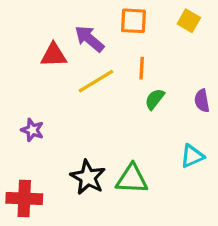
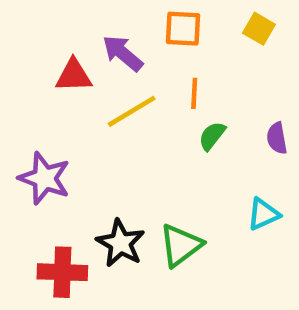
purple star: (32, 130) -> (44, 178), size x1.6
green triangle: (132, 179) -> (181, 245), turned -40
red cross: (24, 198) -> (62, 272), moved

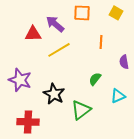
orange line: (194, 93) -> (101, 42), moved
green semicircle: (212, 136) -> (95, 79), moved
black star: (120, 243) -> (54, 94), moved

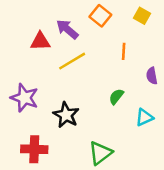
orange square: (82, 13) -> (100, 16), turned 36
green triangle: (81, 110) -> (100, 153), moved

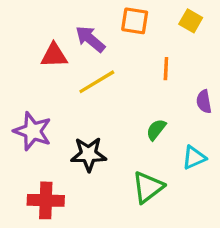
orange square: (100, 16) -> (135, 21), turned -30
black star: (66, 115) -> (89, 154), turned -30
green triangle: (100, 153) -> (148, 187), moved

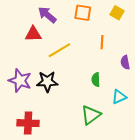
purple arrow: (90, 39) -> (47, 15), moved
green semicircle: (156, 130) -> (96, 80), turned -40
black star: (89, 154) -> (47, 82), moved

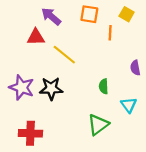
orange line: (102, 42) -> (110, 33), moved
yellow line: (59, 50) -> (64, 55), turned 70
cyan triangle: (119, 97) -> (129, 105), turned -42

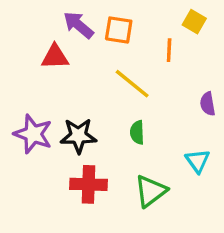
orange square: (89, 14) -> (119, 30), moved
yellow line: (64, 55) -> (132, 84), moved
green semicircle: (104, 86) -> (137, 132), moved
red cross: (30, 133) -> (89, 184), moved

